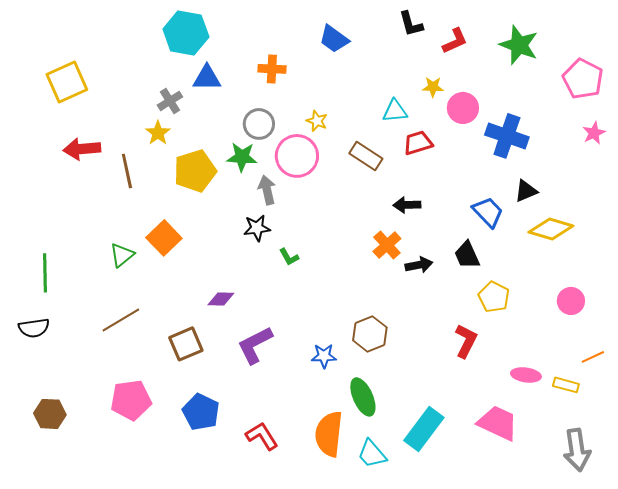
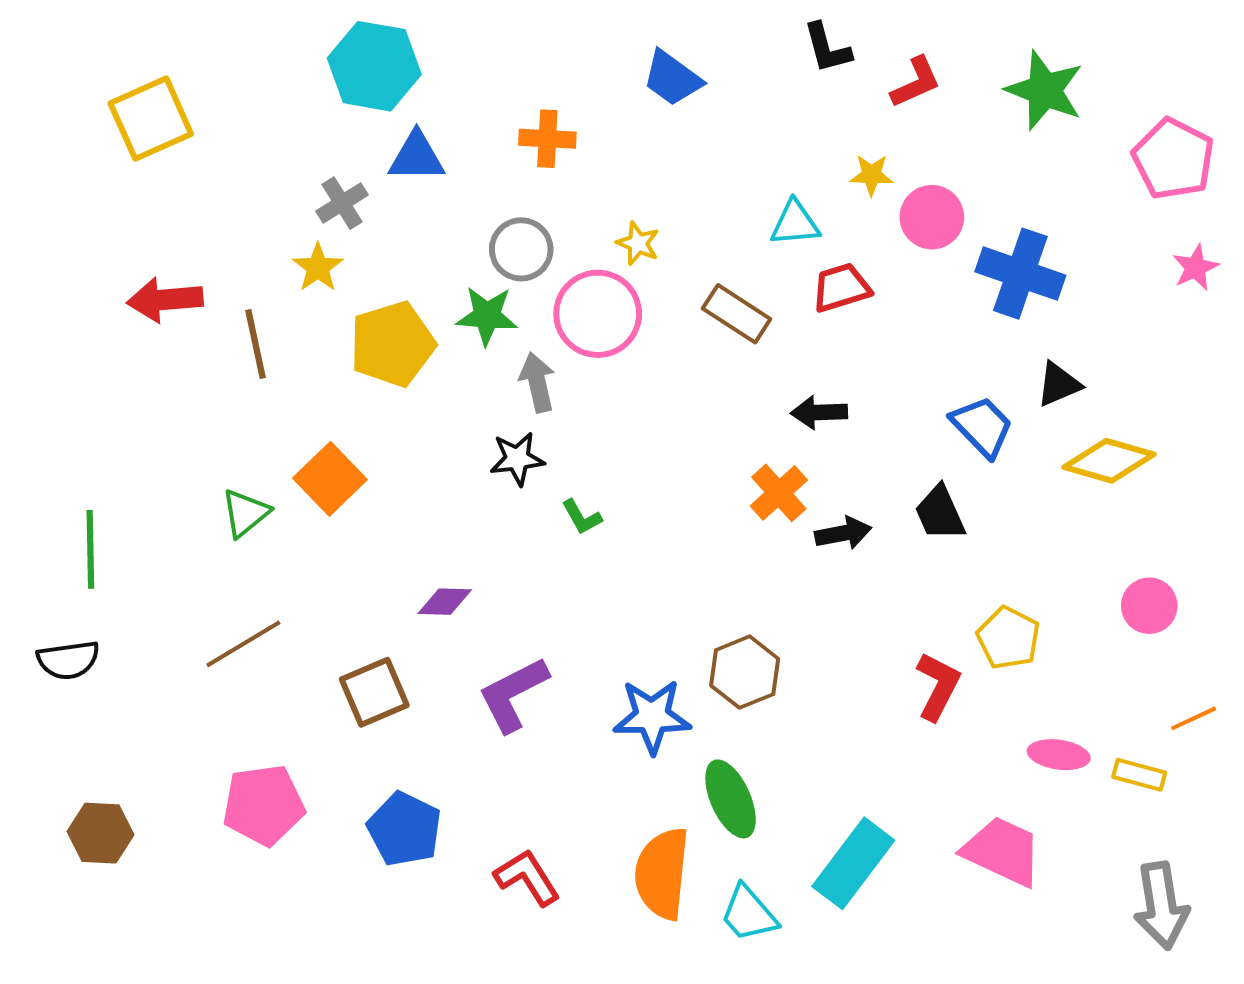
yellow square: (67, 82) -> (151, 119), moved
yellow pentagon: (494, 297) -> (1008, 638), moved
blue star: (324, 356) -> (652, 716), size x1.5

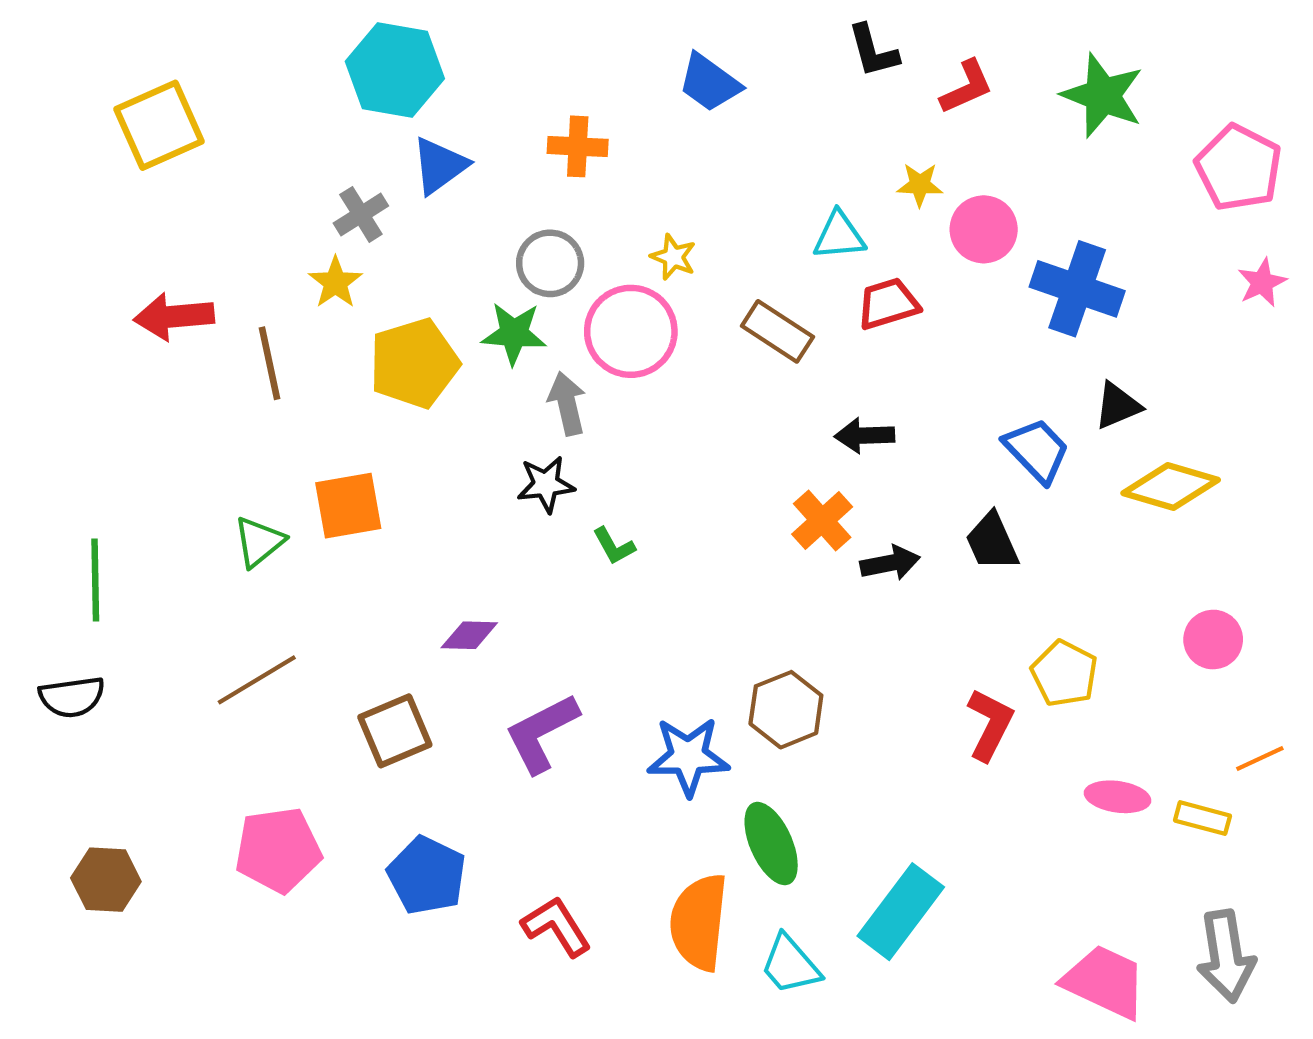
blue triangle: (417, 157) -> (440, 166), turned -36
orange square: (330, 479) -> (348, 506), turned 34
pink trapezoid: (1002, 851) -> (1105, 982), moved

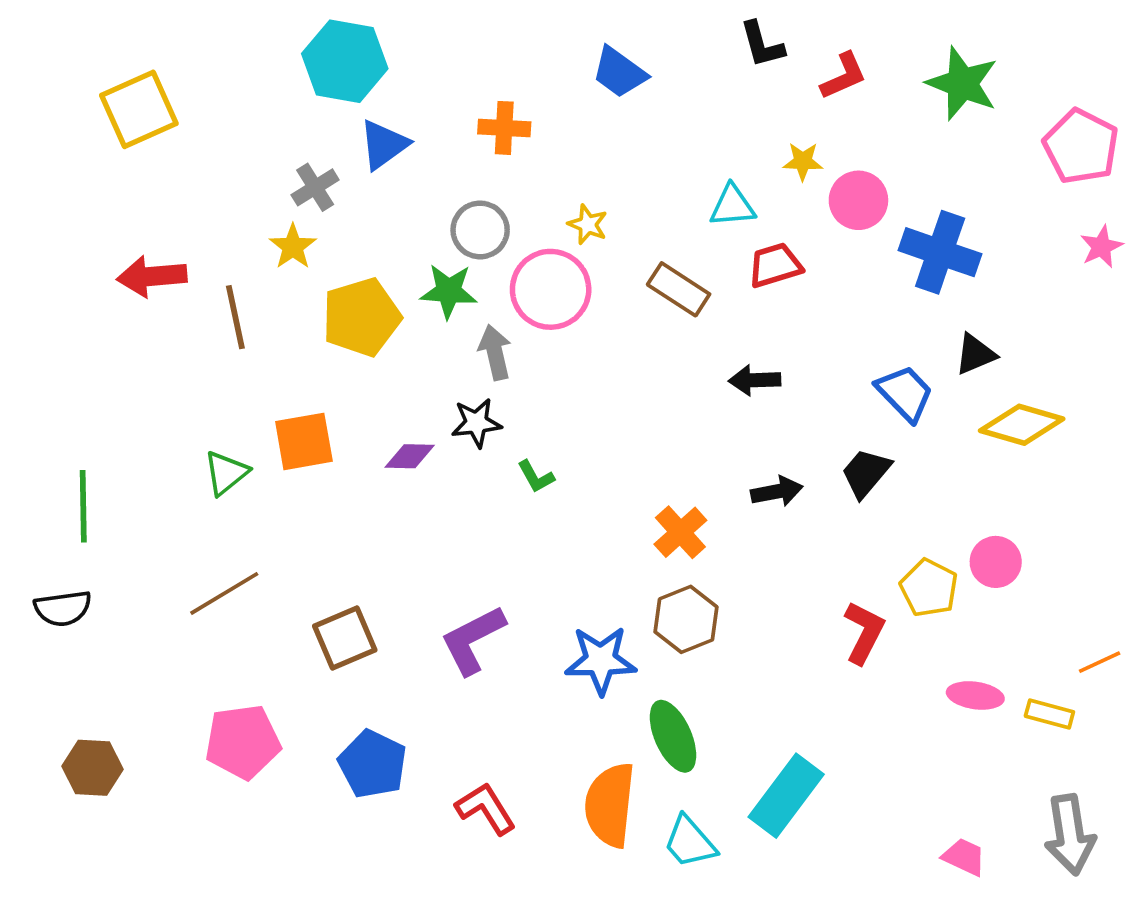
orange cross: (822, 520) -> (680, 532), moved
black trapezoid: (992, 542) -> (866, 473), turned 64
purple diamond: (469, 635) -> (410, 456), moved
pink circle: (1213, 640) -> (996, 562), moved
pink trapezoid: (1105, 982) -> (964, 857), size x0.6

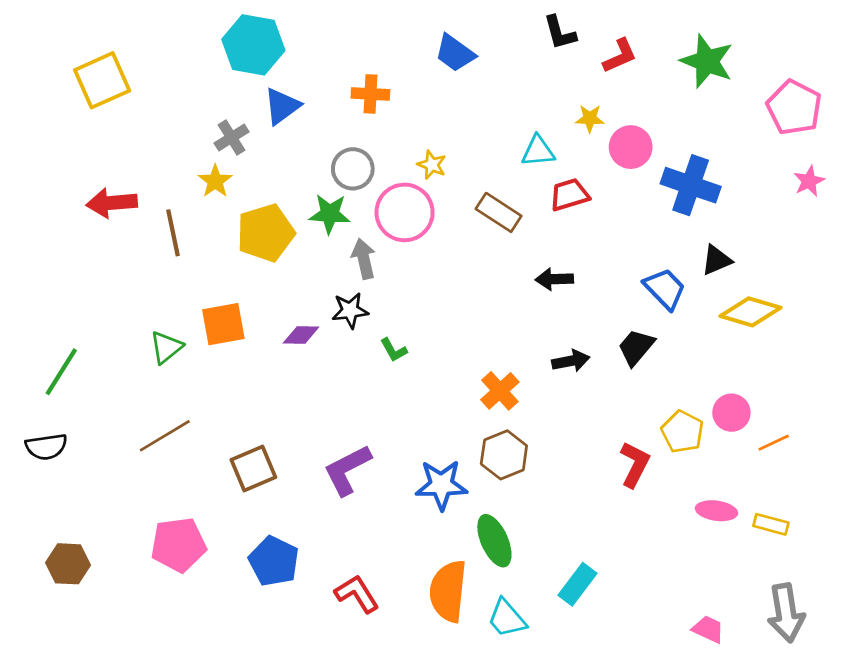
green line: (83, 506) -> (61, 372), turned 33
orange line: (1100, 662) -> (774, 443), moved
cyan rectangle: (786, 796) -> (578, 584), size x0.7

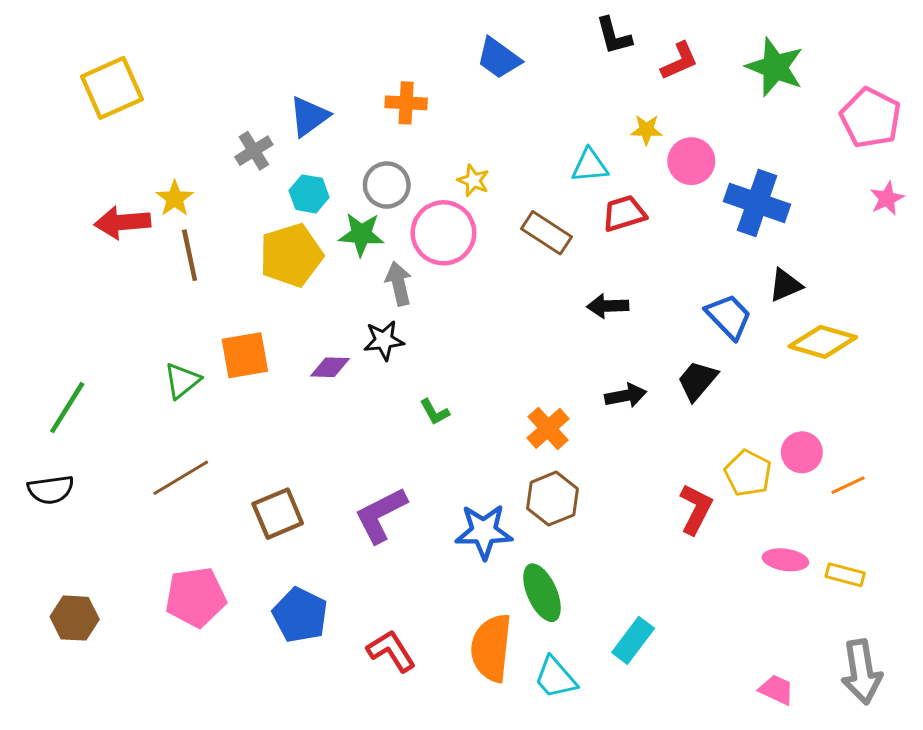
cyan hexagon: (253, 45) -> (309, 194), moved, size x0.6
yellow star: (215, 181) -> (175, 198), moved
green L-shape: (394, 350) -> (435, 412), moved

